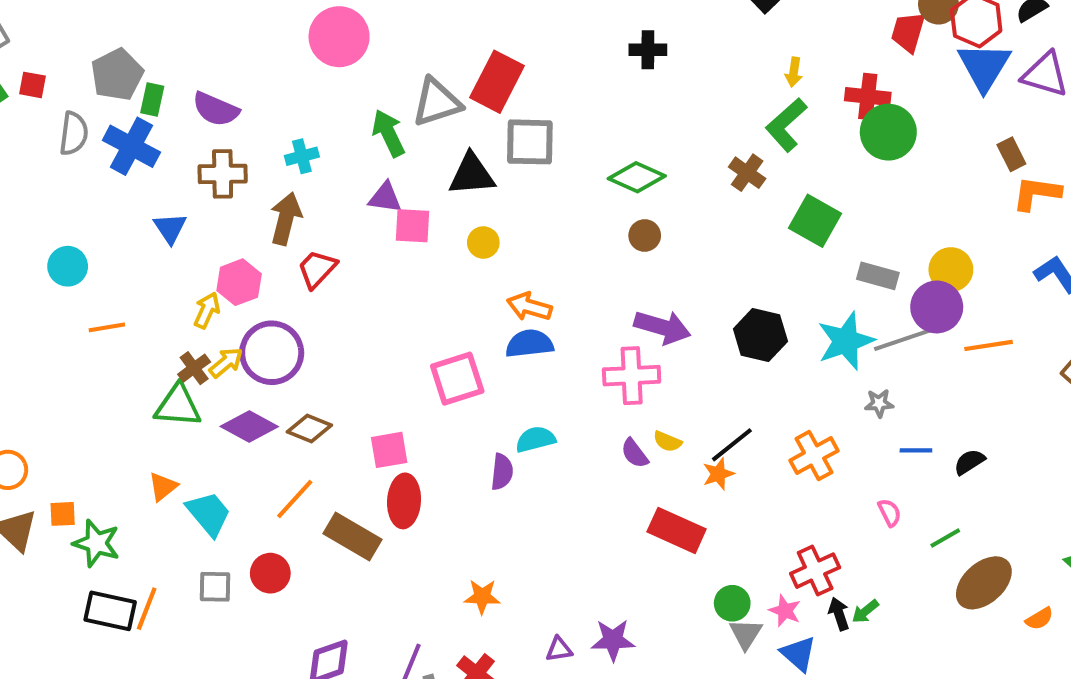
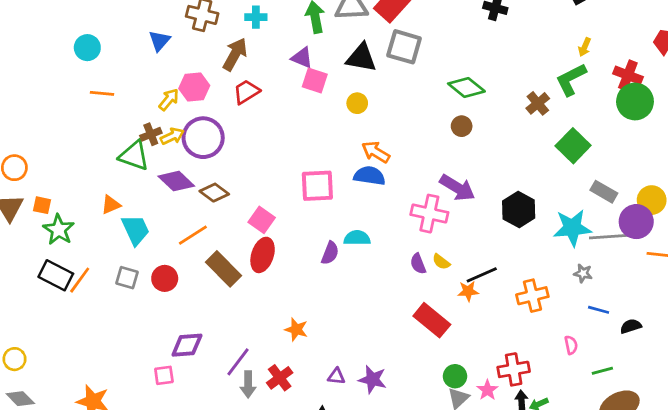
pink square: (389, 450) -> (262, 220), turned 30

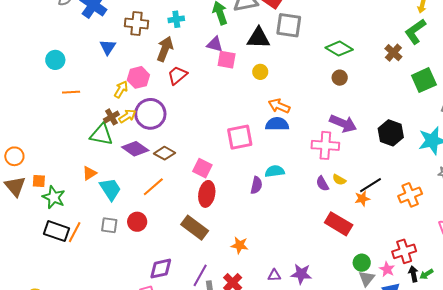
green square: (573, 146) -> (424, 80), turned 30
brown rectangle: (224, 269) -> (195, 228), moved

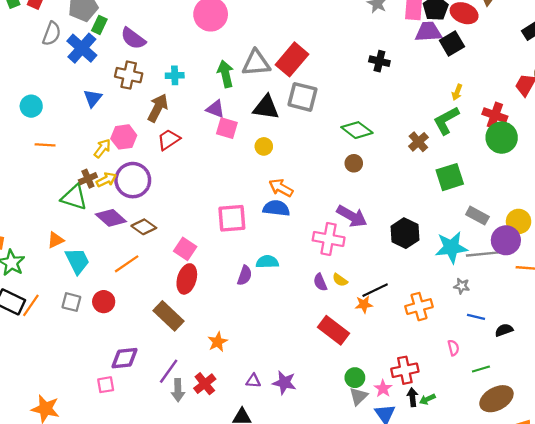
orange star: (240, 245) -> (218, 342), turned 30

